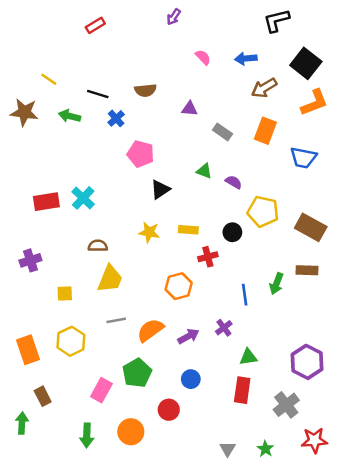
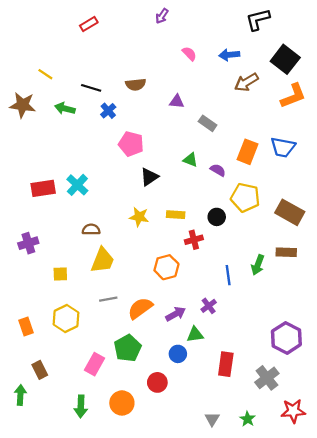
orange rectangle: (265, 131) -> (248, 152), moved
orange rectangle: (28, 350) -> (26, 326), size x0.7
green triangle: (248, 357) -> (195, 334), moved

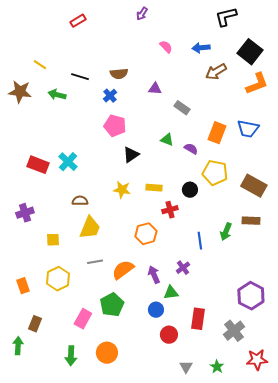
blue cross: (108, 111) -> (110, 96), moved
red rectangle: (43, 188) -> (38, 165), turned 30
purple arrow: (176, 314) -> (154, 275), turned -84
brown rectangle: (40, 370) -> (35, 324), turned 49
red circle: (157, 382) -> (169, 335), moved

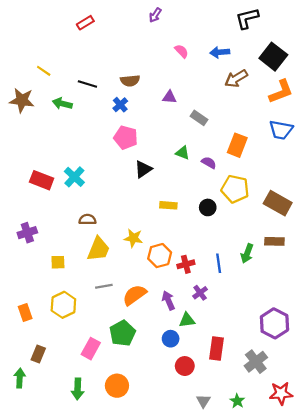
blue trapezoid: (248, 129) -> (281, 130), moved
yellow star: (122, 190) -> (133, 238), moved
red cross: (170, 210) -> (186, 264), moved

